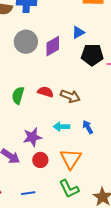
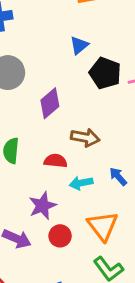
purple diamond: (53, 46) -> (50, 103), moved
black pentagon: (92, 55) -> (105, 73), turned 30
red semicircle: (46, 92) -> (56, 161), moved

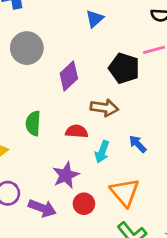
black pentagon: (105, 73) -> (124, 68), moved
cyan arrow: (81, 183) -> (102, 152), turned -55

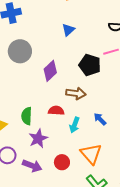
green semicircle: (33, 123) -> (27, 116), moved
purple star: (66, 175) -> (38, 139), moved

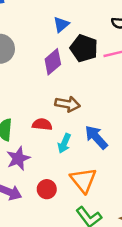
black pentagon: (90, 65) -> (84, 48), moved
purple diamond: (50, 71) -> (53, 62), moved
blue arrow: (100, 119) -> (96, 137), size x1.5

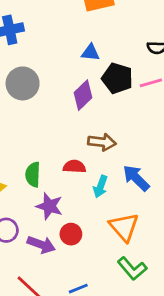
blue triangle: (61, 24) -> (90, 53), turned 49
purple star: (18, 158) -> (49, 206), turned -30
red circle: (47, 189) -> (71, 234), moved

